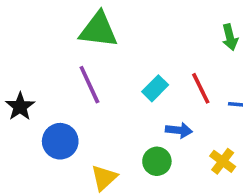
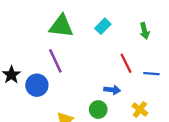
cyan rectangle: (155, 88) -> (103, 26), moved
blue circle: (60, 141) -> (37, 85), moved

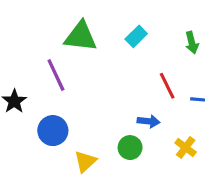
purple line: (55, 61) -> (56, 75), moved
blue circle: (37, 85) -> (53, 131), moved

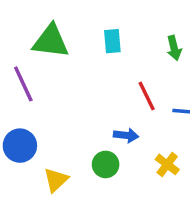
cyan rectangle: (136, 36) -> (112, 41), turned -50

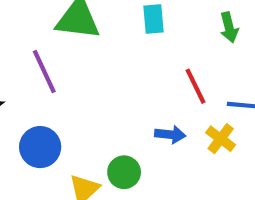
green circle: (106, 164) -> (124, 172), moved
yellow cross: (167, 164) -> (221, 139), moved

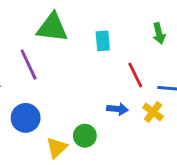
cyan rectangle: (153, 19) -> (103, 41), moved

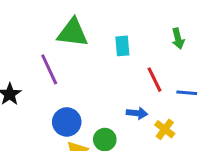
yellow cross: (153, 112) -> (165, 129), moved
blue circle: (26, 118) -> (67, 122), moved

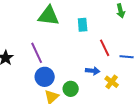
green arrow: (178, 39) -> (121, 11), moved
purple line: (49, 69) -> (37, 53), moved

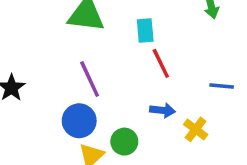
red line: (105, 48) -> (161, 63), moved
purple line: (37, 53) -> (90, 79), moved

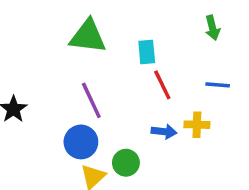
blue line: (222, 86) -> (218, 85), moved
yellow cross: (196, 129) -> (197, 125), moved, turned -35

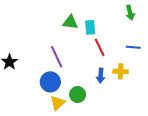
green triangle: (88, 36) -> (70, 22), moved, size x0.7
blue arrow: (164, 132) -> (101, 76), turned 88

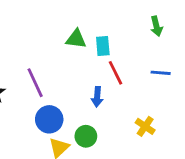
purple line: (57, 57) -> (35, 83), moved
yellow cross: (121, 71) -> (145, 126), moved, turned 32
blue arrow: (101, 76) -> (97, 97), moved

